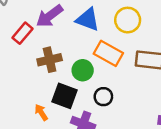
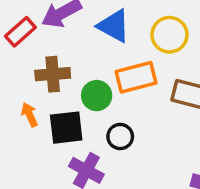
orange rectangle: (108, 53) -> (136, 77), turned -52
black square: (65, 96) -> (66, 128), turned -35
orange arrow: (41, 112) -> (29, 115), moved

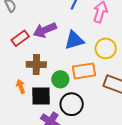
blue triangle: (114, 26) -> (74, 40), turned -50
black circle: (120, 137) -> (72, 104), size x1.5

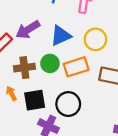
green circle: (60, 79) -> (50, 63), moved

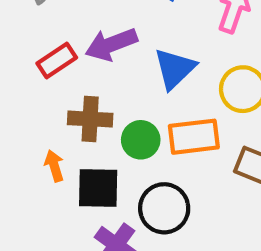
blue triangle: (61, 36) -> (175, 69), turned -30
green circle: (50, 63) -> (141, 140), moved

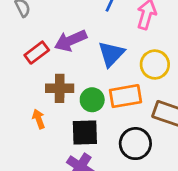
black square: (98, 188) -> (85, 133), moved
black circle: (164, 208) -> (135, 144), moved

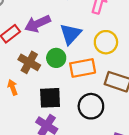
brown cross: (60, 88) -> (29, 62), turned 30
green circle: (92, 100) -> (56, 58), moved

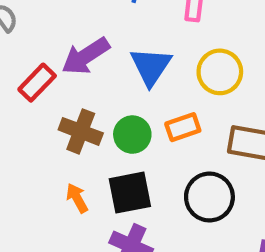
green circle: (56, 58) -> (132, 135), moved
orange rectangle: (83, 68) -> (183, 127), size x0.7
orange arrow: (13, 87) -> (77, 198), moved

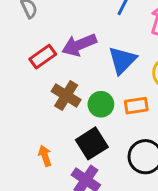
black square: (130, 193) -> (92, 143), turned -32
orange arrow: (77, 198) -> (45, 156), moved

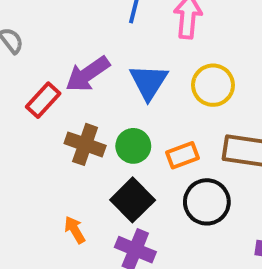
orange rectangle: (136, 106) -> (183, 155), moved

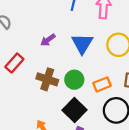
purple arrow: (88, 74) -> (48, 40), size x0.6
red rectangle: (43, 100) -> (14, 63), moved

